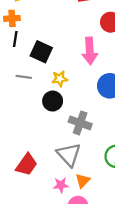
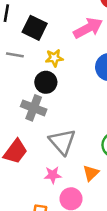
pink arrow: (90, 51) -> (88, 28), turned -116
gray cross: (80, 123) -> (34, 108), moved
orange triangle: (83, 181) -> (91, 173), moved

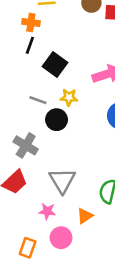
gray line: (15, 55) -> (38, 100), moved
gray cross: (34, 108) -> (26, 145), moved

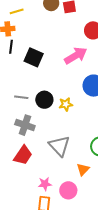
yellow star: (69, 97) -> (66, 104), moved
gray line: (38, 100) -> (21, 97), moved
pink star: (47, 211) -> (45, 184), moved

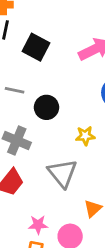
gray line: (21, 97) -> (15, 90), moved
yellow star: (66, 104) -> (85, 136), moved

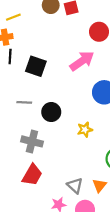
gray triangle: (62, 173) -> (75, 186), moved, size x0.7

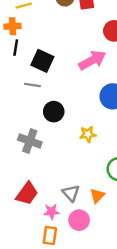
gray line: (24, 102) -> (33, 85), moved
red trapezoid: (32, 175) -> (27, 193), moved

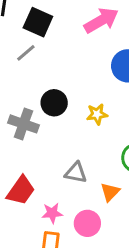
gray line: (33, 85) -> (26, 53), turned -49
black circle: (54, 112) -> (54, 103), moved
gray triangle: (71, 193) -> (76, 173), moved, turned -36

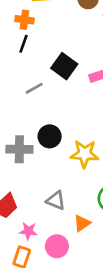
black square: (38, 22) -> (64, 66), moved
yellow star: (97, 114) -> (84, 154), size x1.5
gray cross: (23, 124) -> (19, 149), turned -30

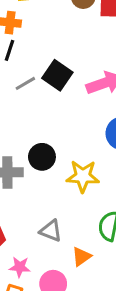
gray line: (34, 88) -> (25, 83), moved

